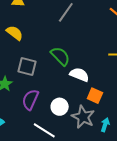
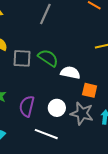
gray square: (27, 67) -> (22, 58), moved

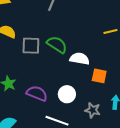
purple semicircle: (27, 106) -> (37, 93), turned 100
gray star: (82, 113) -> (93, 110), moved, size x0.7

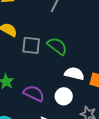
white semicircle: (79, 59) -> (74, 74), moved

